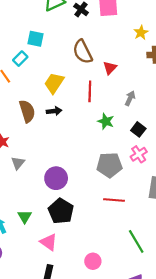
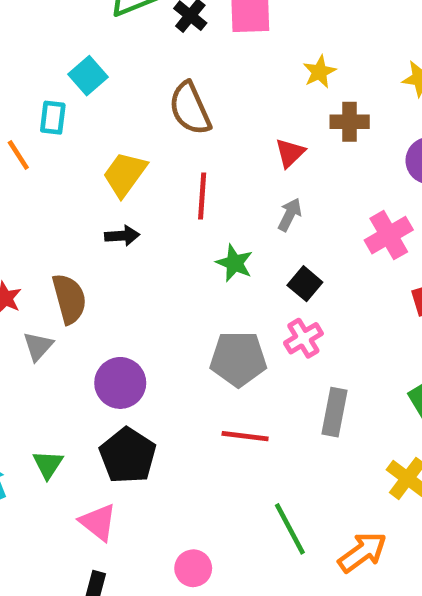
cyan square: (35, 39) -> (88, 76), turned 35
cyan rectangle: (20, 59) -> (53, 118), turned -40
red triangle: (110, 68) -> (290, 153), moved
brown semicircle: (27, 111) -> (69, 299), moved

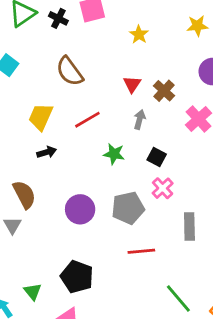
brown cross: (350, 122) -> (164, 91), moved, turned -35
red line: (202, 196) -> (87, 120), turned 68
purple circle: (120, 383) -> (80, 209), moved

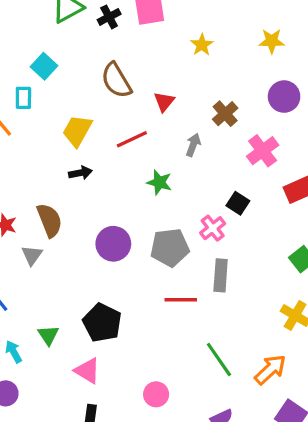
black cross: (58, 18) -> (109, 17), turned 30
red triangle: (132, 84) -> (164, 102), moved
black square: (157, 157) -> (238, 203), moved
gray rectangle: (189, 227) -> (221, 275), moved

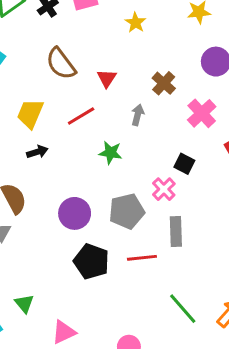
black pentagon: (102, 323) -> (91, 261), moved
pink triangle: (87, 371) -> (64, 332), turned -50

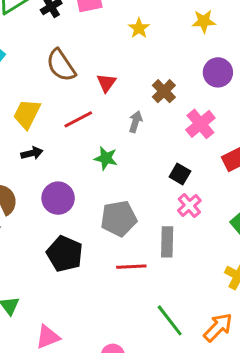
pink cross: (164, 189) -> (189, 206), moved
purple circle: (75, 213) -> (58, 198), moved
black pentagon: (91, 261) -> (65, 254), moved

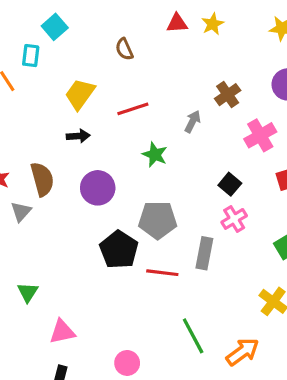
brown semicircle: (61, 65) -> (124, 49), size x0.6
red triangle: (106, 83) -> (177, 23), moved, turned 40
black pentagon: (65, 254) -> (119, 250), moved

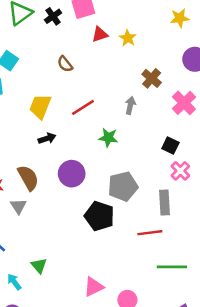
yellow star: (213, 24) -> (128, 38), moved
red line: (162, 273) -> (150, 233), moved
pink triangle: (62, 332) -> (94, 287), moved
green line: (193, 336) -> (172, 267), turned -48

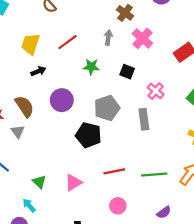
pink cross: (184, 103) -> (142, 38), moved
black square: (170, 146) -> (127, 72), moved
red line: (150, 233) -> (114, 171), moved
cyan arrow: (14, 282) -> (29, 205), moved
pink triangle: (94, 287) -> (73, 183), moved

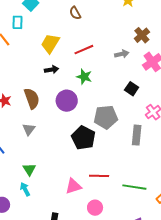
gray arrow: (108, 38) -> (122, 54), turned 56
green star: (91, 67) -> (84, 77), moved
gray triangle: (18, 132) -> (29, 129), moved
pink triangle: (73, 183) -> (73, 186), moved
cyan arrow: (29, 205) -> (25, 189), moved

